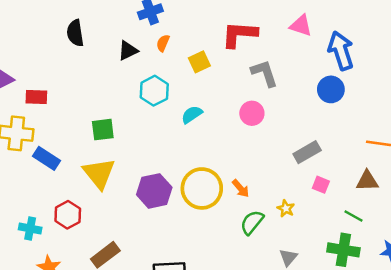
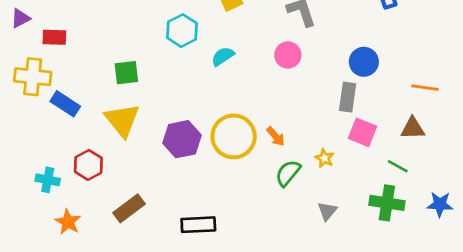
blue circle: (331, 89) -> (364, 62), moved
gray rectangle: (307, 152) -> (348, 97), turned -52
pink square: (321, 185) -> (362, 132), size x1.5

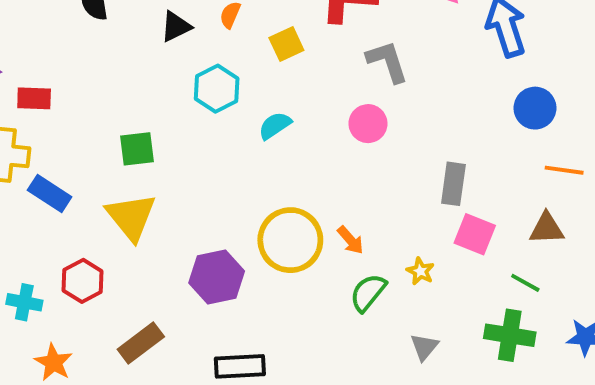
blue circle: (364, 62) -> (535, 108), moved
purple hexagon: (182, 139) -> (217, 277), moved

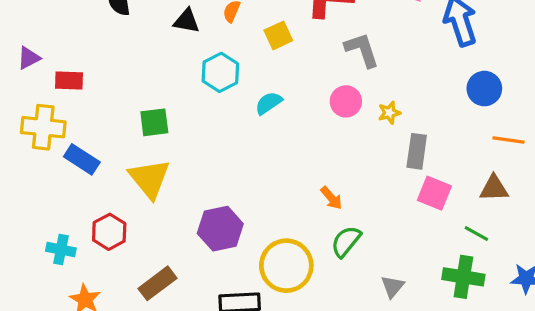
black triangle: (176, 27) -> (187, 21), turned 36
yellow circle: (290, 240) -> (286, 266), moved
yellow star: (420, 271) -> (389, 113), moved, turned 30

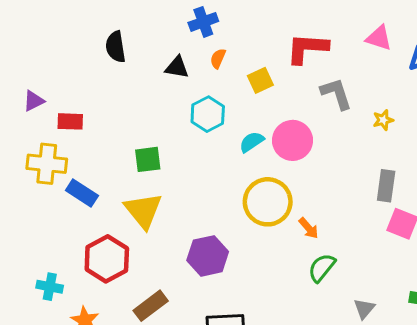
pink circle: (346, 101) -> (293, 140), moved, size x1.4
yellow star: (389, 113) -> (383, 120), moved
red hexagon: (109, 232) -> (107, 259), size x1.4
cyan cross: (61, 250) -> (50, 287), moved
yellow circle: (286, 266) -> (268, 202), moved

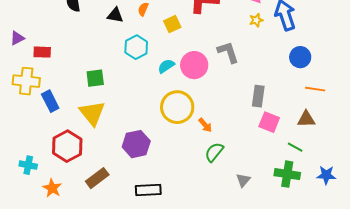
gray L-shape: (336, 94) -> (228, 52), moved
yellow star: (383, 120) -> (256, 20), moved
blue rectangle: (82, 193) -> (50, 101), turned 30

